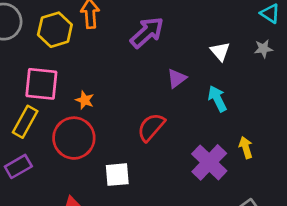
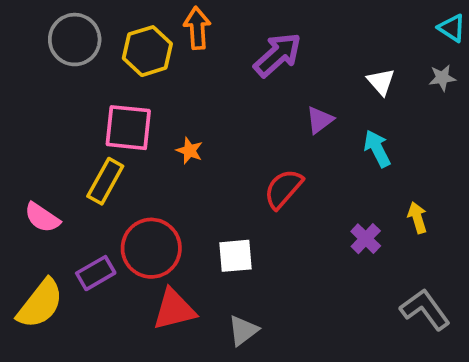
red circle: (74, 138) -> (151, 248), moved
purple cross: (209, 162) -> (366, 239), size x0.6
purple rectangle: (18, 166) -> (96, 273), moved

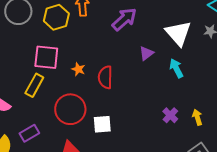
white triangle: (381, 82) -> (178, 33), size x1.8
red semicircle: (283, 189) -> (105, 77), moved, turned -40
yellow arrow: (417, 218) -> (197, 117), moved
red circle: (151, 248) -> (70, 109), moved

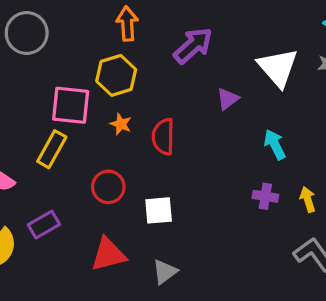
yellow hexagon: (56, 17) -> (116, 75), moved
cyan arrow: (176, 68) -> (275, 144), moved
red circle: (70, 109) -> (108, 187), size x0.7
purple cross: (170, 115) -> (265, 196), turned -35

